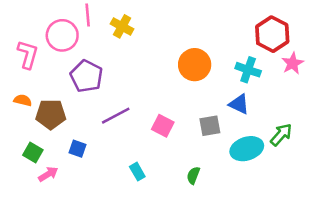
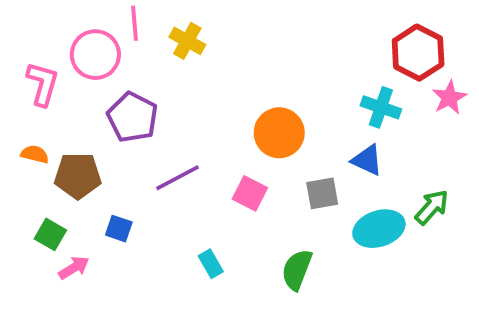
orange circle: (195, 65) -> (279, 133), moved
green semicircle: (193, 175) -> (297, 270), size x1.5

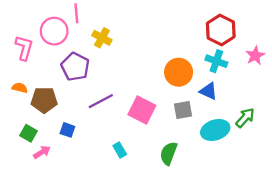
yellow cross: (187, 41) -> (102, 38), moved
red hexagon: (418, 53) -> (221, 30), moved
orange circle: (279, 133) -> (179, 72), moved
pink square: (250, 193) -> (142, 110), size x1.4

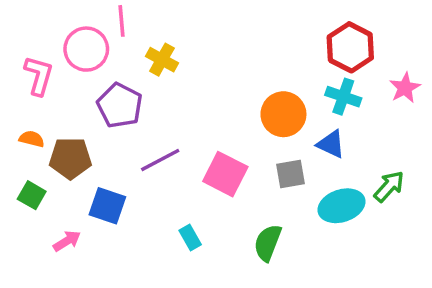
blue square: (67, 130) -> (107, 206), size x1.5
green square: (29, 133) -> (32, 195), moved

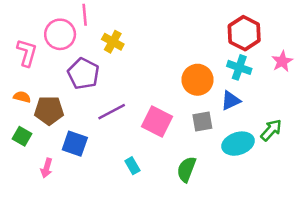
blue triangle: (331, 144) -> (231, 101), turned -50
pink arrow: (67, 241) -> (47, 168), turned 138

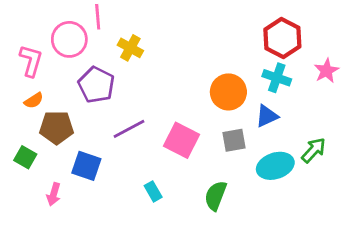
orange semicircle: (22, 97) -> (34, 100), moved, turned 133

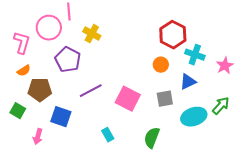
red hexagon: (282, 38) -> (173, 35), moved
pink star: (326, 71) -> (225, 66), moved
orange circle: (228, 92) -> (161, 65), size x0.6

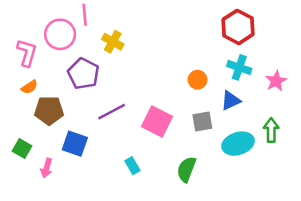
red hexagon: (173, 35) -> (238, 27), moved
green arrow: (221, 106) -> (271, 130), turned -42
green square: (18, 111) -> (22, 148), moved

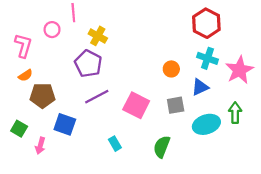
pink circle: (60, 34) -> (52, 30), size x0.6
purple pentagon: (83, 74) -> (88, 64), moved
pink star: (276, 81) -> (239, 70), size x1.5

